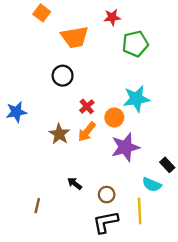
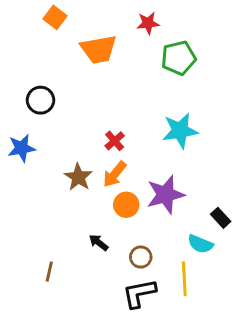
black circle: (63, 76) -> (40, 100), moved
orange circle: (114, 117) -> (126, 205), moved

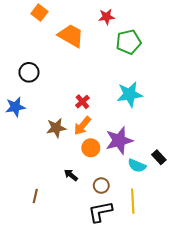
orange trapezoid: (99, 49) -> (71, 36), turned -140
brown star: (78, 177) -> (56, 128), turned 30
cyan semicircle: (200, 244) -> (137, 166), moved

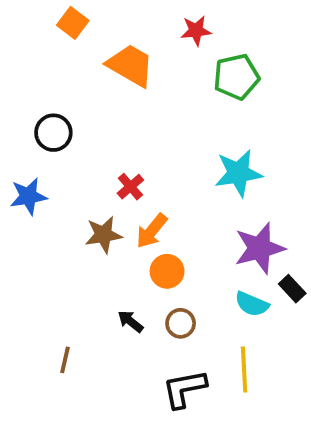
red cross: (82, 102) -> (130, 187), moved
purple star: (119, 140) -> (259, 248), moved
brown circle: (101, 186) -> (181, 323), moved

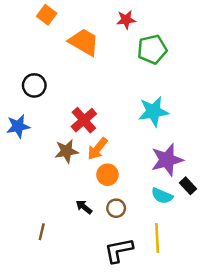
red cross: (130, 187) -> (84, 120), size x1.5

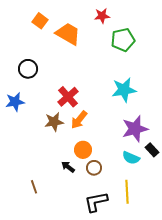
orange square: (47, 15) -> (40, 21), moved
orange circle: (107, 175) -> (83, 150), moved
brown line: (42, 232) -> (34, 187), turned -32

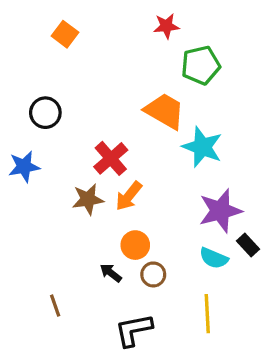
orange trapezoid: (68, 34) -> (165, 111), moved
cyan star: (124, 90) -> (202, 147), turned 30
black L-shape: (96, 202) -> (134, 330), moved

